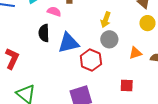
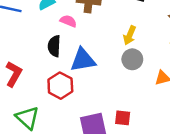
red hexagon: (91, 60) -> (60, 86), moved
red square: (127, 85) -> (123, 118), moved

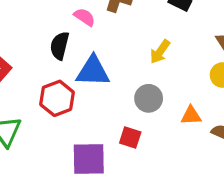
gray circle: (132, 59) -> (149, 98), moved
red square: (123, 118) -> (130, 138), moved

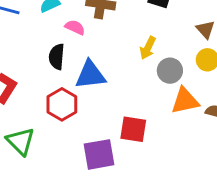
gray circle: (149, 98) -> (170, 71), moved
orange triangle: (191, 116) -> (185, 101), size x1.5
red square: (130, 138) -> (133, 129), size x1.4

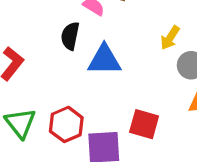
red hexagon: (62, 104) -> (66, 124), moved

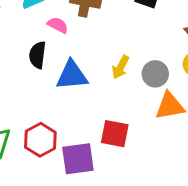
yellow arrow: (170, 38) -> (121, 67), moved

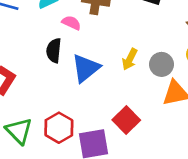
blue triangle: (72, 75) -> (86, 68), turned -32
red square: (115, 134) -> (126, 120), turned 36

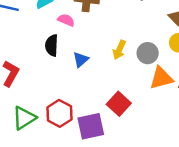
blue triangle: (86, 68) -> (81, 60), size x0.6
green triangle: (19, 131) -> (24, 118), turned 45

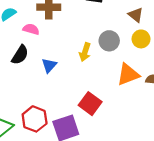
black semicircle: (52, 45) -> (20, 55), turned -144
gray circle: (148, 53) -> (109, 41), moved

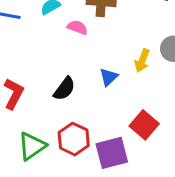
black semicircle: (20, 55) -> (64, 89), moved
blue triangle: (49, 65) -> (109, 77), moved

